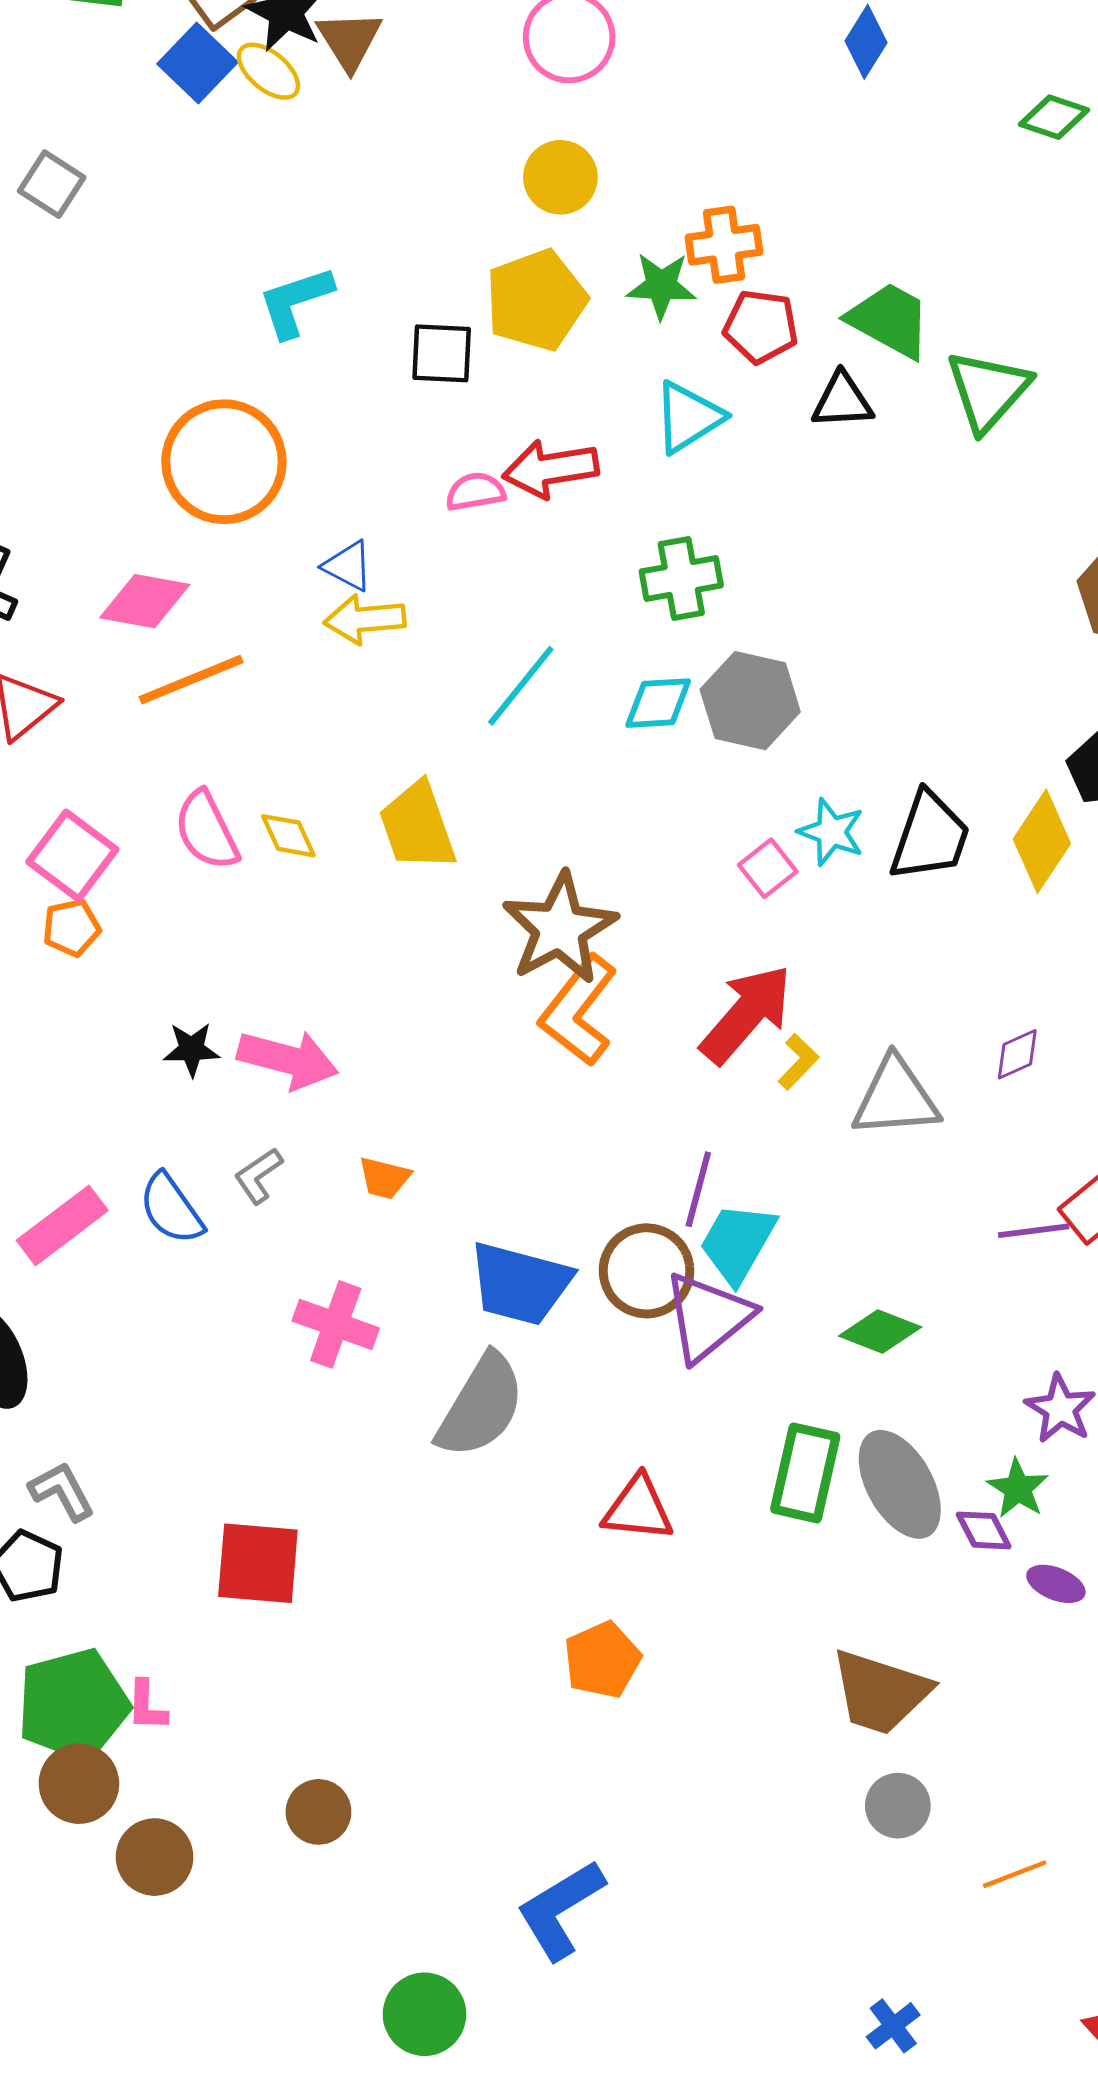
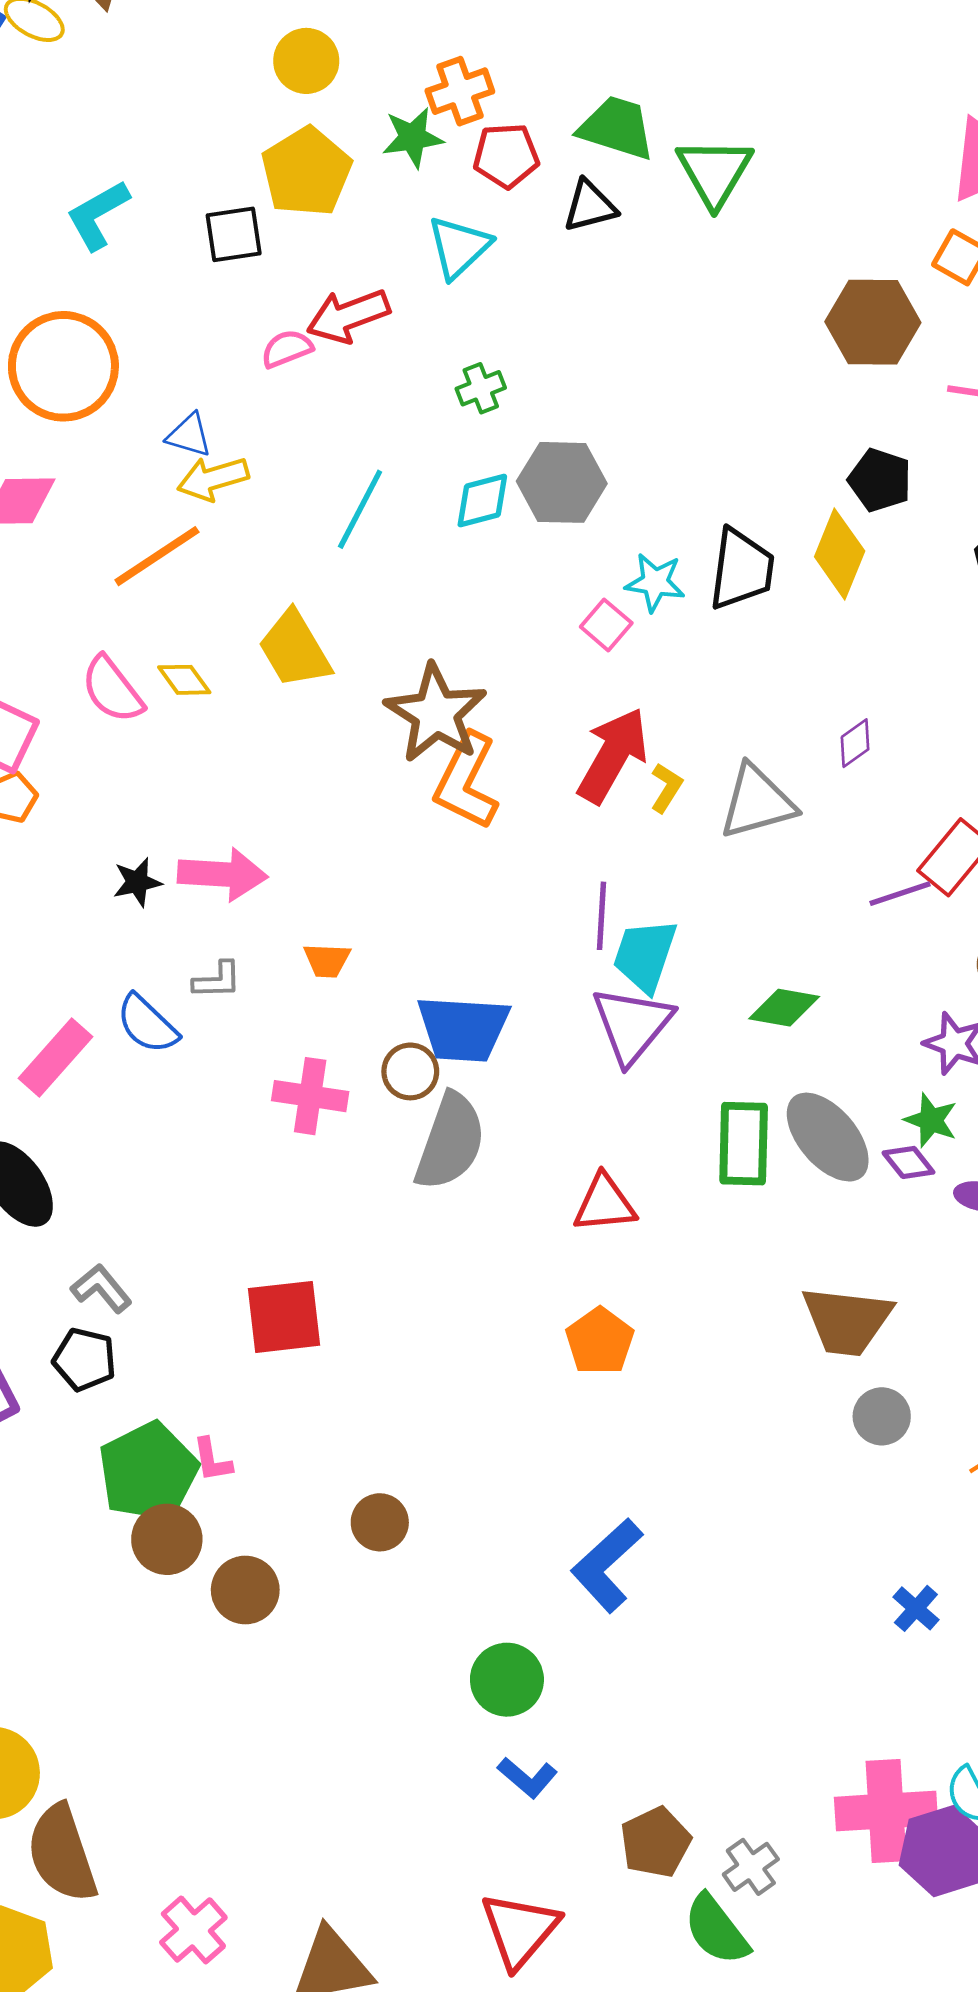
green cross: (681, 578) -> (481, 388), size x0.7
orange line: (191, 680) -> (157, 556), moved
gray L-shape: (258, 1176) -> (217, 980), turned -136
brown circle: (647, 1271) -> (410, 1071), moved, size x0.7

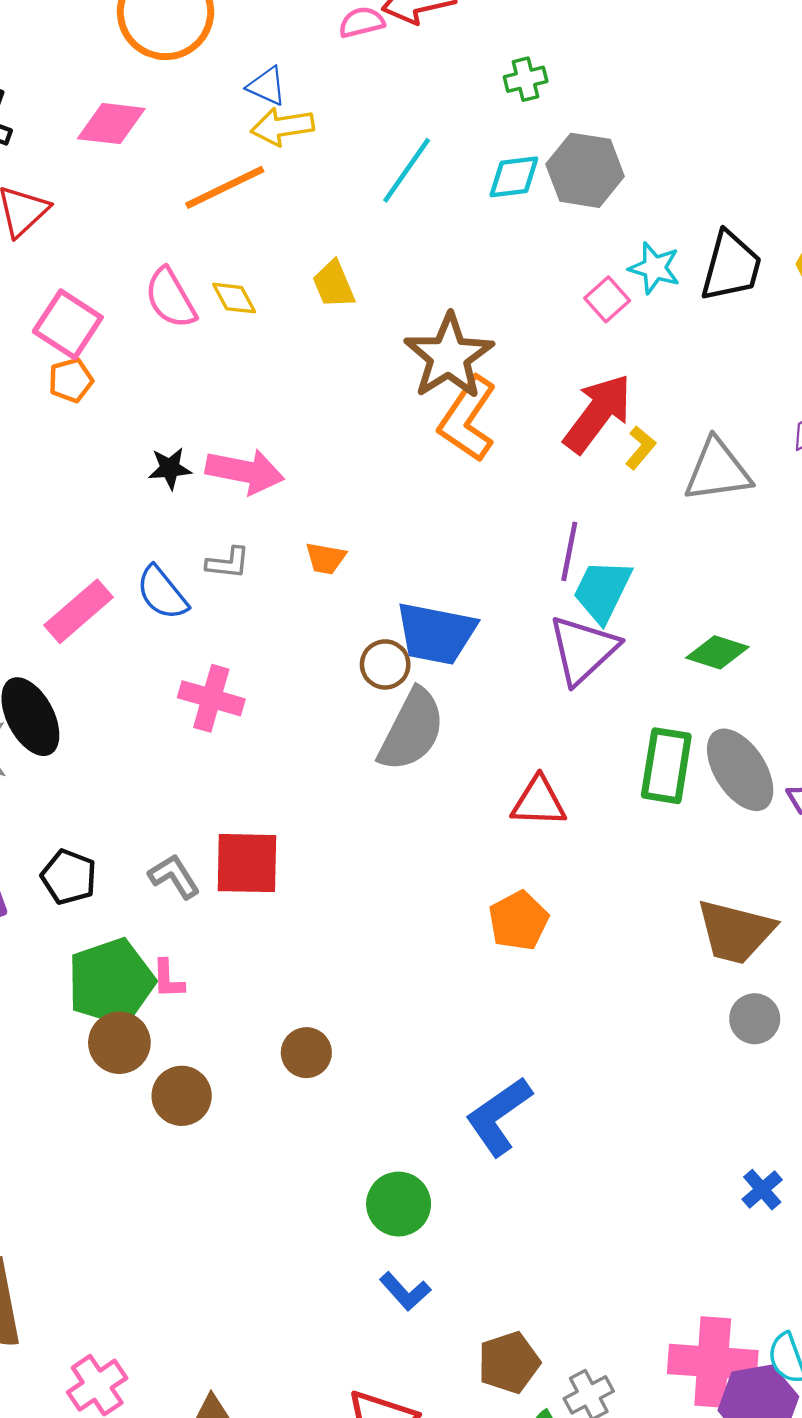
yellow trapezoid: (295, 649) -> (334, 284), size x0.7
pink cross: (310, 1096) -> (211, 698), moved
gray L-shape: (101, 1288) -> (174, 876), moved

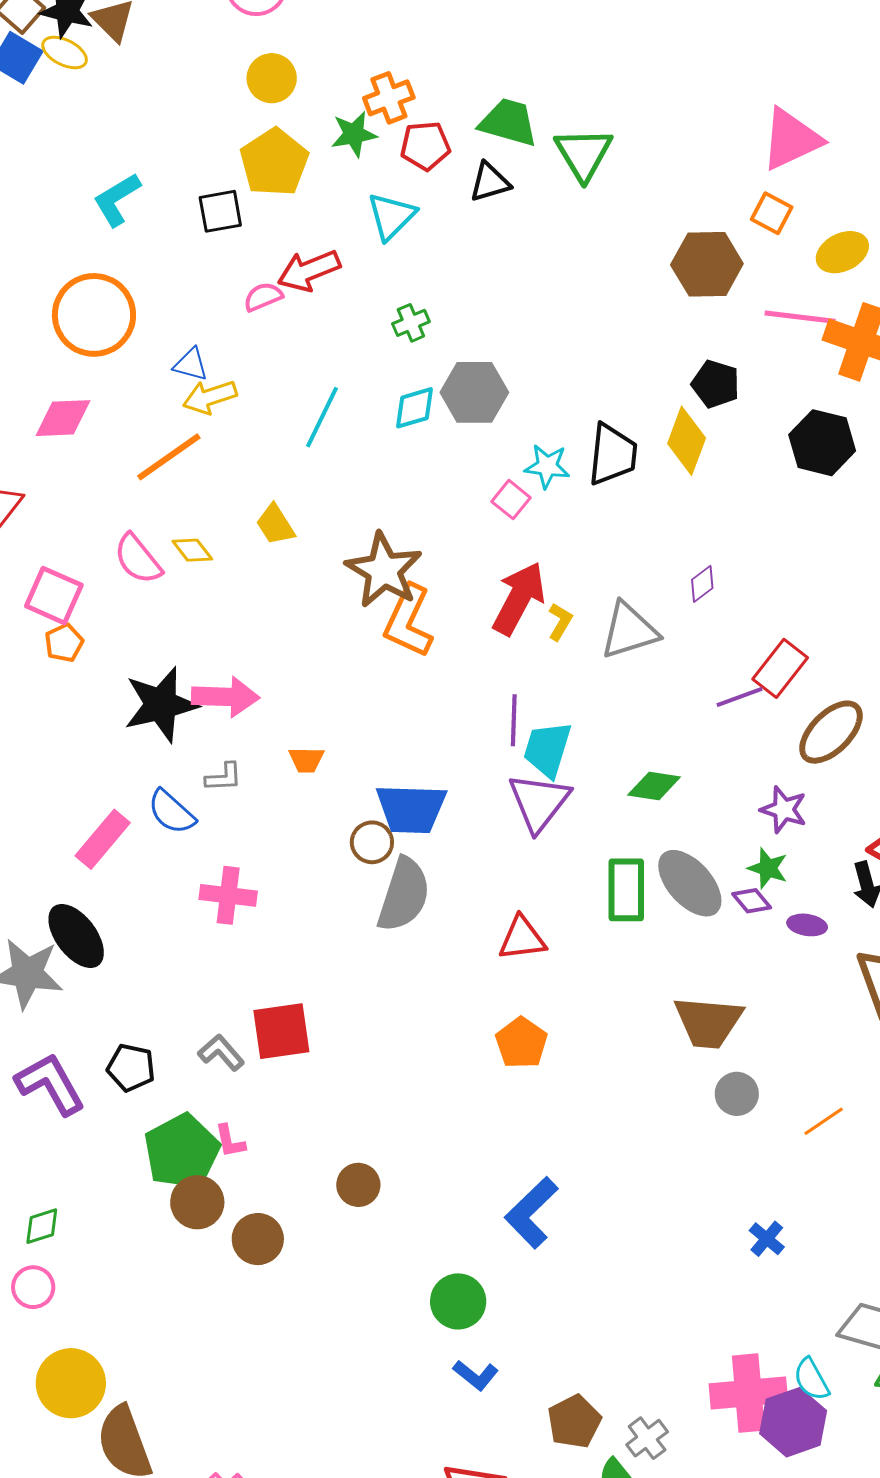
black star: (170, 468) -> (161, 705), size x2.0

